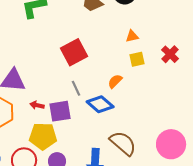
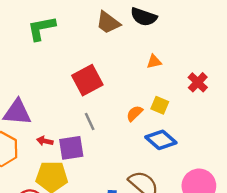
yellow square: (137, 59) -> (160, 105), moved, turned 35
blue diamond: (100, 104) -> (161, 140), moved

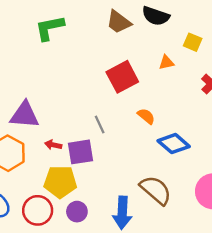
red square: (87, 80) -> (122, 77), moved
yellow square: (160, 105) -> (193, 42), moved
orange semicircle: (134, 113) -> (146, 116), turned 84

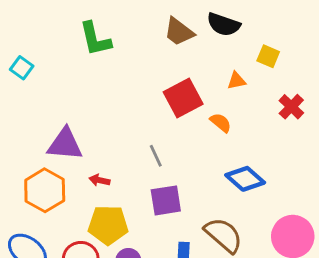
green L-shape: (50, 28) -> (95, 39), turned -92
orange semicircle: (146, 116) -> (221, 123), moved
purple square: (81, 152) -> (166, 200), moved

